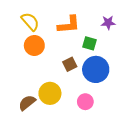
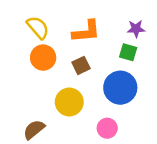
green square: (89, 43) -> (128, 52), moved
brown square: (70, 64) -> (81, 65), moved
yellow circle: (50, 93) -> (69, 102), moved

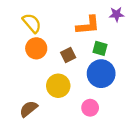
purple star: (136, 29) -> (117, 14), moved
orange L-shape: (86, 31) -> (88, 25), moved
green square: (128, 52) -> (100, 48), moved

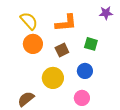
orange L-shape: (88, 25) -> (66, 23), moved
blue circle: (101, 74) -> (85, 71), moved, size x0.6

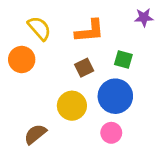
orange circle: (33, 44) -> (22, 60), moved
blue circle: (85, 71) -> (115, 96), size x1.6

